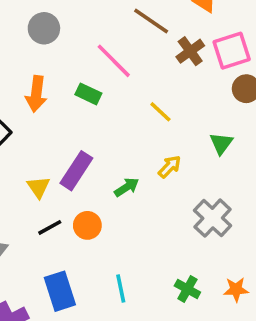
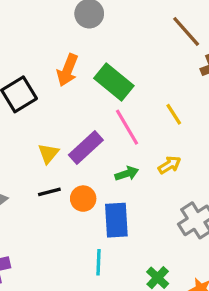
pink line: (114, 61) -> (127, 127), moved
green rectangle: (88, 94) -> (114, 82), size x1.6
blue rectangle: (60, 291) -> (116, 220), moved

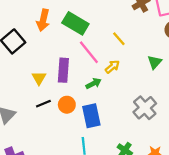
purple rectangle: (86, 148) -> (63, 70), turned -35
yellow arrow: (169, 165) -> (112, 67), moved

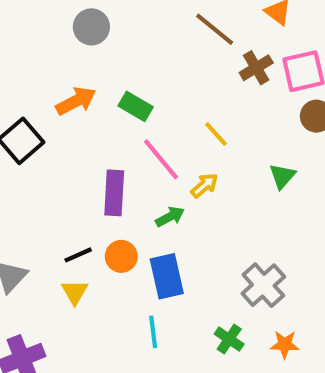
orange arrow: (43, 20) -> (76, 101), turned -130
green rectangle: (75, 23) -> (136, 106), size x0.7
yellow triangle: (39, 78) -> (75, 292), moved
gray cross: (145, 108) -> (263, 285), moved

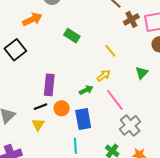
orange arrow: (76, 101) -> (32, 19), moved
pink line: (161, 159) -> (115, 100), moved
purple rectangle: (114, 193) -> (49, 85), moved

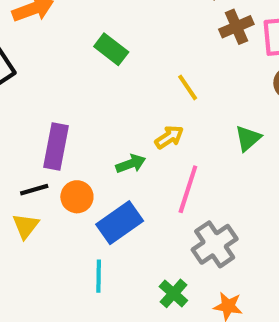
pink line: (115, 100) -> (188, 189), turned 50
blue rectangle: (83, 119) -> (120, 223), turned 60

